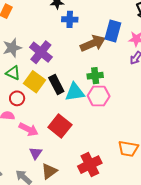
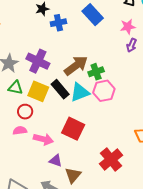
blue rectangle: (113, 31) -> (93, 15), moved, turned -45
brown arrow: (93, 43) -> (76, 66), moved
purple triangle: (36, 153) -> (56, 161), turned -32

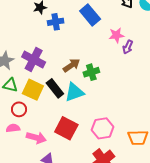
pink star: (128, 27) -> (116, 35), moved
brown arrow: (76, 66) -> (71, 65), size x0.7
pink hexagon: (104, 91) -> (103, 128), moved

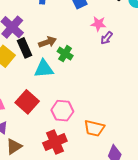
green cross: (91, 72) -> (65, 54), turned 35
black rectangle: (55, 88) -> (24, 48), moved

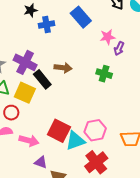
brown arrow: (47, 42) -> (63, 68), turned 42
green cross: (65, 54) -> (104, 74), moved
cyan triangle: (44, 69) -> (75, 141), moved

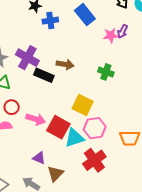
purple arrow: (119, 49) -> (122, 31), moved
black rectangle: (42, 79) -> (44, 75), turned -30
yellow square: (25, 93) -> (83, 105), moved
pink arrow: (29, 141) -> (36, 119), moved

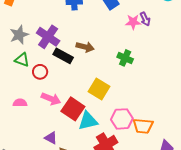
purple arrow: (122, 31) -> (145, 19), turned -56
red circle: (12, 107) -> (40, 72), moved
pink hexagon: (95, 128) -> (122, 119), moved

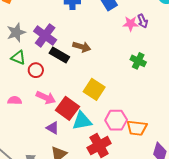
green cross: (125, 58) -> (138, 61), moved
purple triangle: (51, 138) -> (53, 128), moved

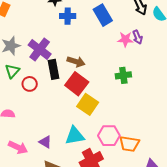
black rectangle: (59, 55) -> (54, 69), turned 48
green triangle: (18, 58) -> (12, 71), turned 49
green cross: (138, 61) -> (123, 75), moved, turned -35
pink arrow: (46, 98) -> (18, 147), moved
red square: (67, 108) -> (77, 84), moved

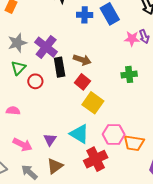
blue cross: (68, 16) -> (85, 15), moved
red square: (77, 84) -> (82, 82), size x0.7
cyan triangle: (75, 136) -> (79, 134), turned 40
purple triangle: (45, 142) -> (50, 140), turned 32

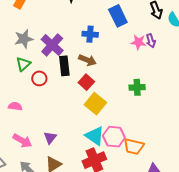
blue cross: (85, 15) -> (90, 34), moved
green cross: (129, 74) -> (137, 87), moved
cyan triangle: (79, 134) -> (95, 136), moved

